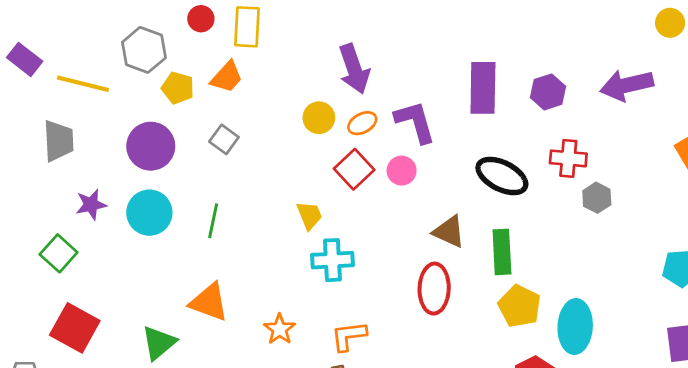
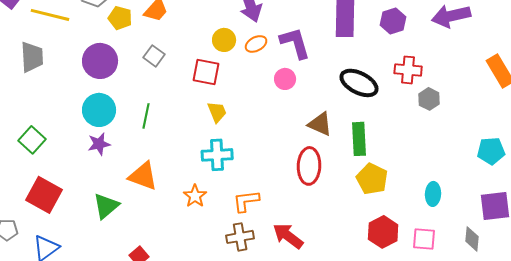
red square: (354, 169) -> (206, 72), moved, turned -36
purple star: (91, 204) -> (99, 144), moved
cyan cross: (332, 260) -> (217, 155), moved
cyan ellipse: (575, 327) -> (433, 194), moved, size x0.6

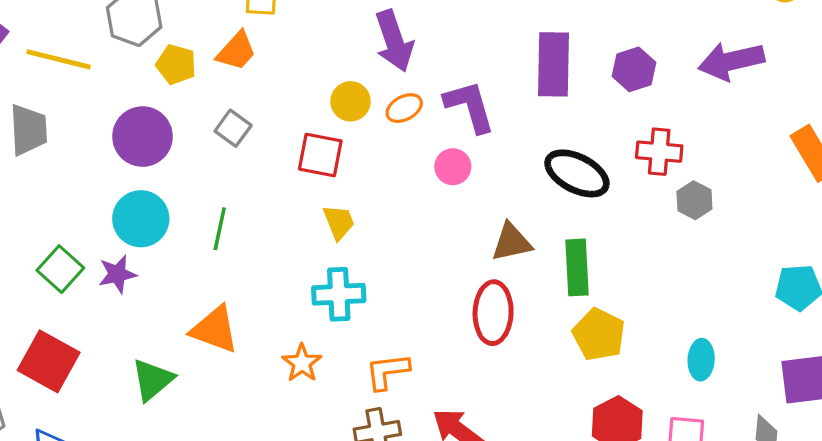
brown triangle: (320, 124) -> (512, 242), turned -36
green square: (32, 140) -> (60, 269), moved
purple star: (99, 144) -> (117, 274), moved

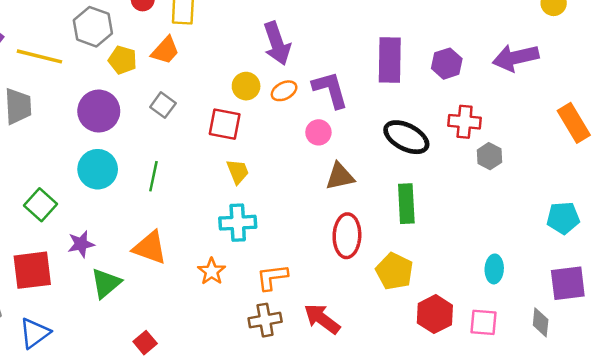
brown triangle: (512, 242) -> (340, 176), moved
purple star: (117, 274) -> (81, 244), moved
yellow pentagon: (599, 334) -> (394, 271), moved
red square: (49, 361) -> (32, 270), turned -36

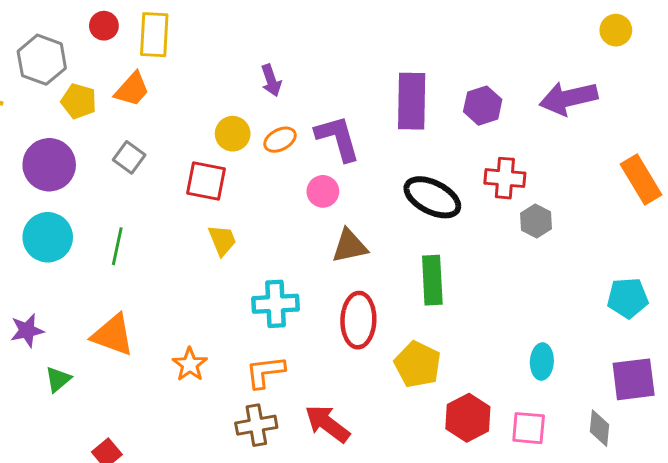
purple arrow: (277, 43) -> (271, 80), size x0.6
cyan cross: (238, 223) -> (276, 304), moved
green triangle: (106, 283) -> (58, 379), size x0.7

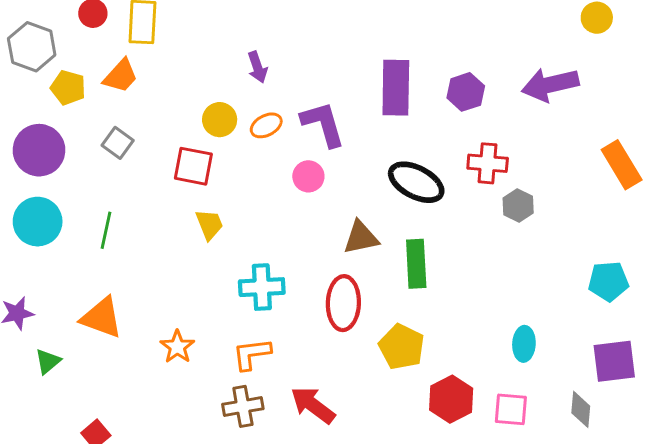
brown triangle: (350, 246) -> (361, 238), moved

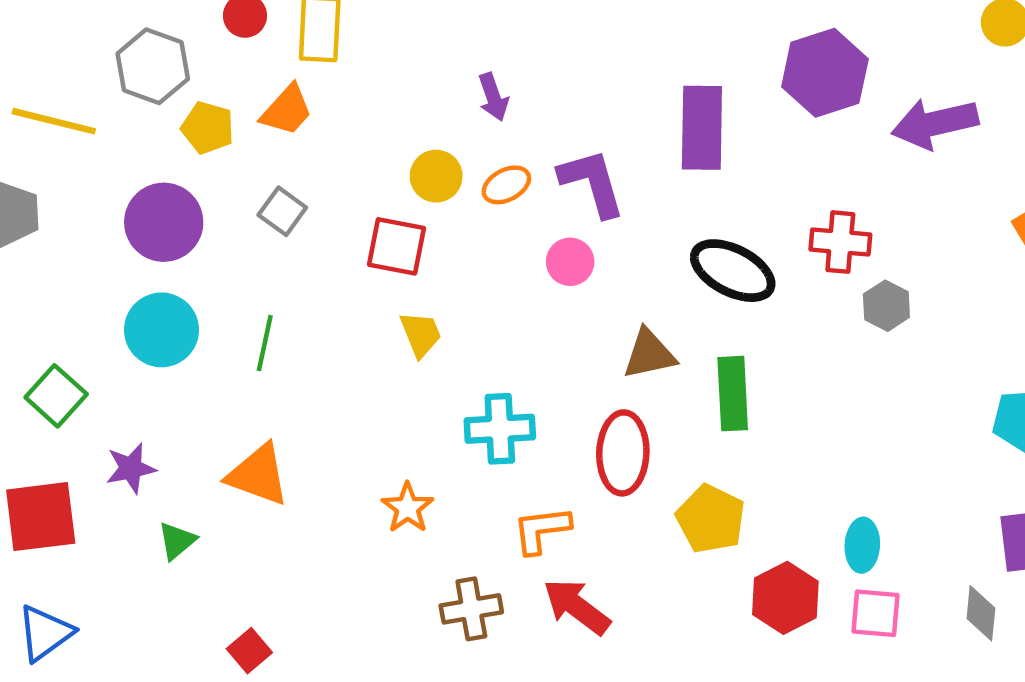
purple hexagon: (466, 92) -> (825, 73), moved, size x1.5
cyan ellipse: (524, 344) -> (862, 545), moved
orange star: (177, 347) -> (408, 508), moved
orange L-shape: (252, 354) -> (542, 530), moved

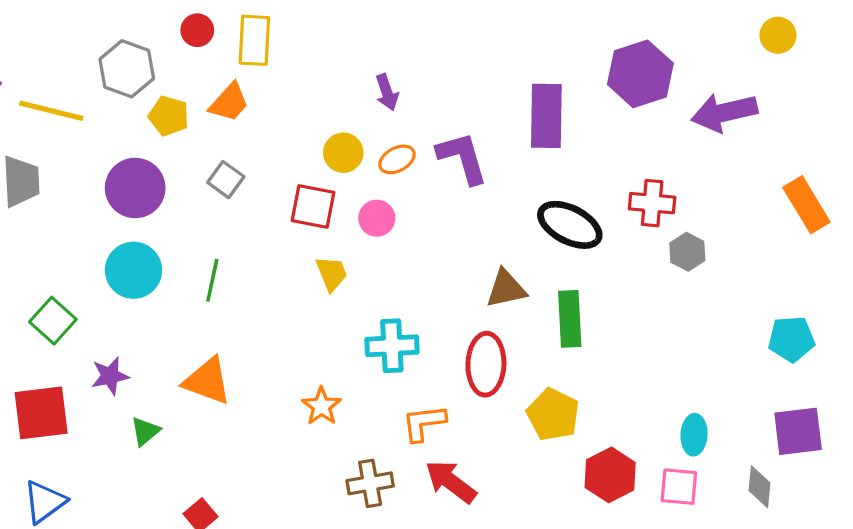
pink circle: (570, 262) -> (377, 218), moved
cyan ellipse: (862, 545) -> (694, 435), moved

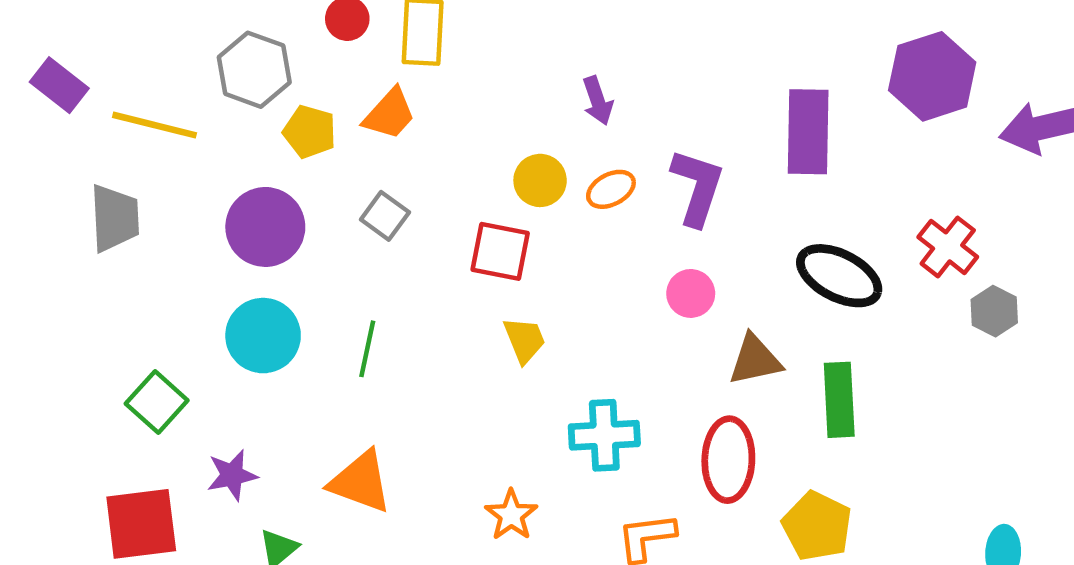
purple L-shape: (462, 158) -> (697, 187), turned 34
red cross: (652, 203) -> (948, 247), turned 33
pink circle: (377, 218) -> (691, 293), moved

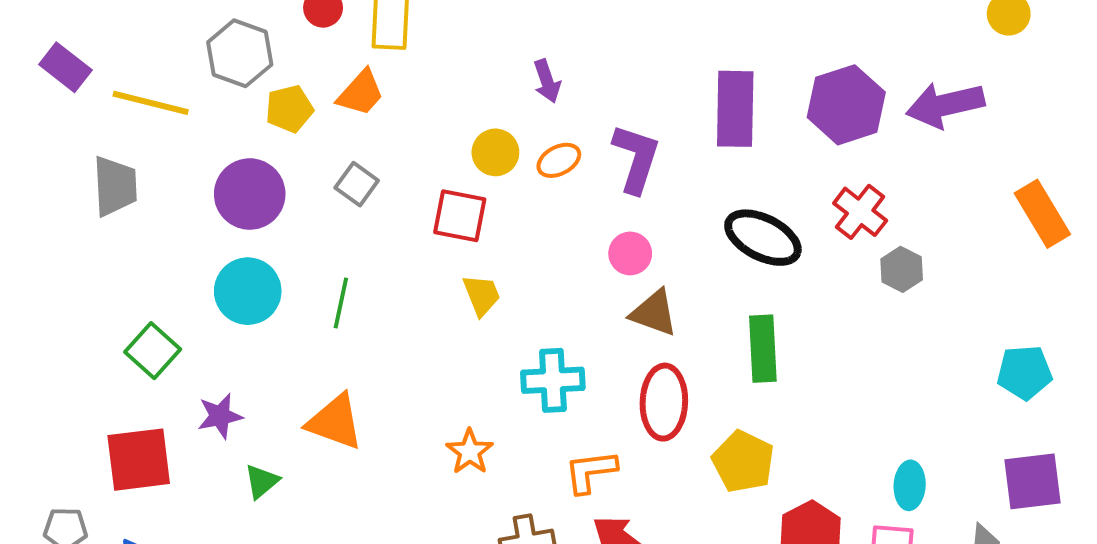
purple hexagon: (932, 76) -> (846, 105), moved
yellow pentagon: (310, 132) -> (289, 109), turned -30
brown triangle: (755, 360) -> (654, 313), moved, turned 32

